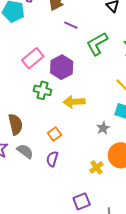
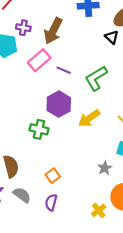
purple line: (71, 25) -> (64, 70), moved
pink rectangle: (33, 58) -> (39, 60), moved
yellow arrow: (74, 102) -> (89, 118), moved, turned -30

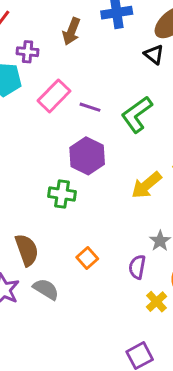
brown arrow: (53, 31) -> (71, 31), moved, size x0.7
yellow arrow: (89, 118) -> (146, 185), moved
purple semicircle: (51, 202) -> (137, 267), moved

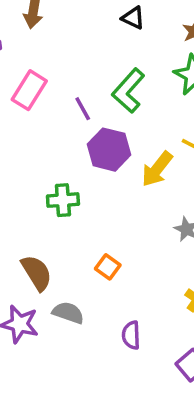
purple line: (90, 107) -> (83, 109), moved, turned 55
purple hexagon: (87, 156) -> (109, 150), moved
purple semicircle: (137, 267) -> (131, 335), moved

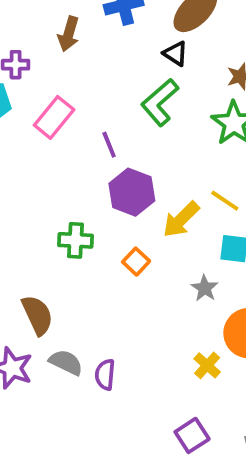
green L-shape: (128, 91) -> (160, 102), moved
orange square: (108, 267) -> (136, 262), moved
purple semicircle: (131, 335) -> (105, 375), moved

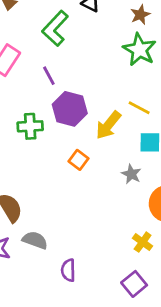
green L-shape: (160, 102) -> (55, 28), moved
green cross: (75, 240) -> (30, 126), moved
yellow cross: (207, 365) -> (143, 242), moved
purple semicircle: (105, 375) -> (68, 270), moved

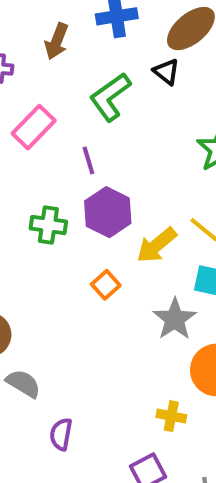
gray star: (131, 174) -> (175, 319), size x1.5
yellow cross: (143, 242) -> (171, 416), turned -36

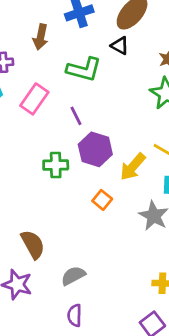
green L-shape: (110, 97) -> (84, 69), turned -120
gray semicircle: (23, 383) -> (73, 276), moved, turned -50
purple semicircle: (61, 434) -> (75, 315), moved

